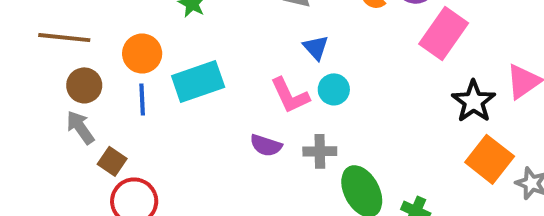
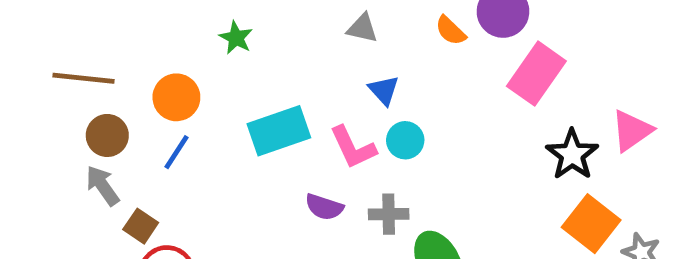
cyan rectangle: (198, 81) -> (279, 131), moved
blue line: (142, 99) -> (176, 152), turned 36

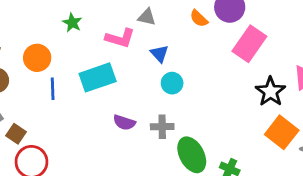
pink L-shape: (353, 147) -> (120, 38), moved, turned -48
blue line: (176, 152) -> (53, 89), moved, turned -35

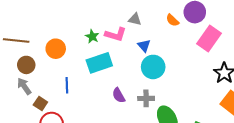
green star: (72, 23) -> (92, 36), moved
cyan circle: (172, 83) -> (153, 67), size x1.5
blue line: (53, 89) -> (67, 85), moved
purple semicircle: (124, 122) -> (119, 95), turned 42

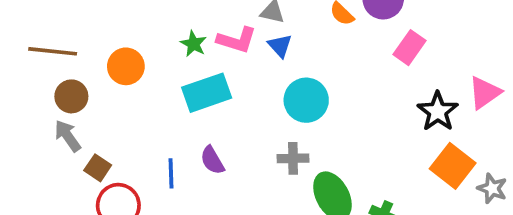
pink rectangle: (209, 39) -> (409, 48), size x0.7
blue triangle: (144, 46) -> (280, 46), moved
blue line: (67, 85) -> (171, 173), moved
purple semicircle: (119, 95) -> (212, 160), moved

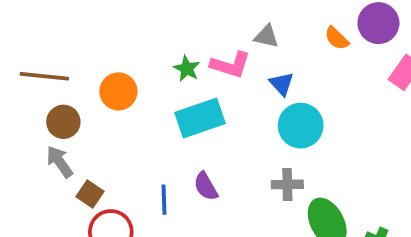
blue triangle: (280, 46) -> (282, 84), moved

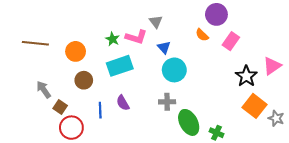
gray triangle: (266, 36) -> (156, 22), turned 40
orange semicircle: (337, 38) -> (202, 35), moved
brown circle: (63, 122) -> (84, 80), moved

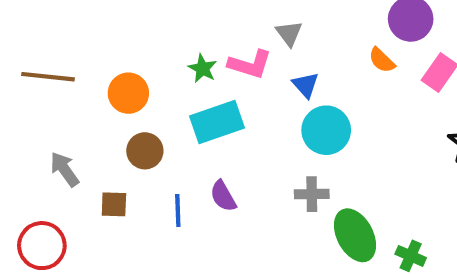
brown square: (60, 107) -> (114, 204), moved, turned -32
red circle: (71, 128) -> (42, 246), moved

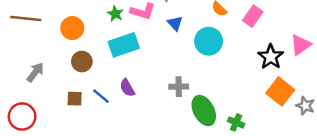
cyan circle: (326, 130) -> (209, 41), moved
gray arrow: (65, 169) -> (35, 72), turned 72
brown square: (114, 204) -> (75, 99), moved
blue line: (178, 211) -> (101, 96), turned -48

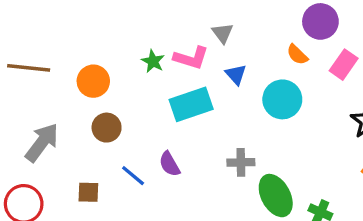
cyan rectangle: (124, 45) -> (191, 104), moved
gray arrow: (35, 72) -> (42, 143), size x1.4
brown square: (75, 99) -> (88, 192), moved

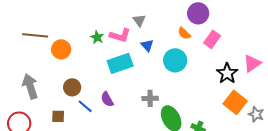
brown line: (29, 68) -> (35, 35), moved
brown circle: (107, 128) -> (72, 87), moved
gray arrow: (42, 143) -> (30, 86), turned -55

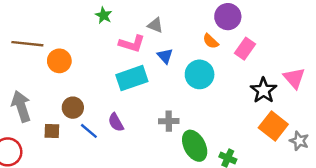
gray triangle: (139, 20) -> (155, 25), turned -32
green star: (97, 37) -> (104, 15), moved
pink triangle: (252, 63) -> (294, 78), turned -36
brown square: (58, 116) -> (52, 131), moved

